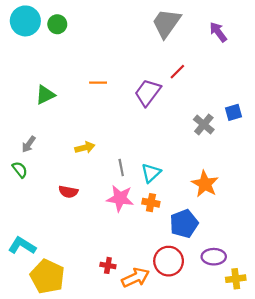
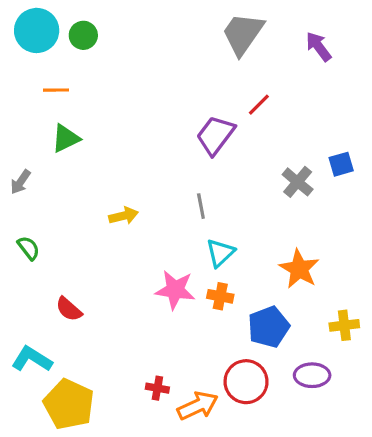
orange line: (98, 83) -> (56, 90), moved
gray arrow: (29, 144) -> (20, 182), moved
gray line: (121, 167) -> (201, 206), moved
red semicircle: (68, 192) -> (69, 309), moved, turned 30
yellow cross: (236, 279) -> (344, 325), moved

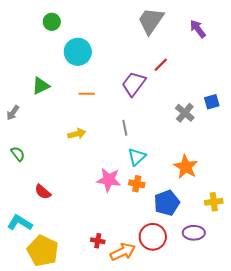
cyan circle: (37, 30) -> (78, 52), moved
orange line: (56, 90) -> (87, 94), moved

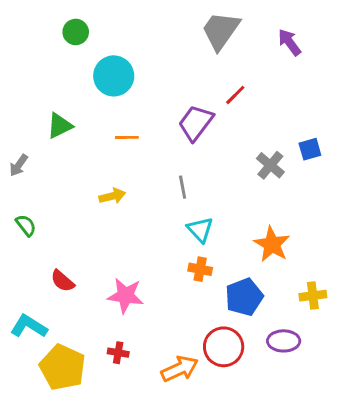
cyan triangle: (137, 157) -> (200, 230), turned -30
pink star: (109, 180) -> (125, 296), moved
red cross: (98, 241) -> (118, 353), moved

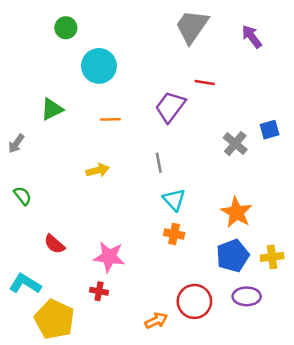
red line: (235, 95) -> (205, 82), turned 54
blue pentagon: (244, 297) -> (233, 256), moved
red cross: (118, 353) -> (99, 291), moved
orange arrow: (180, 369) -> (156, 321), size x0.7

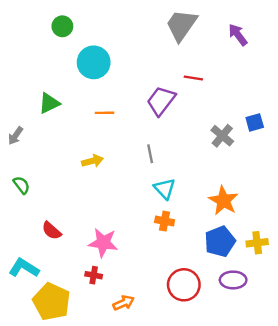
orange arrow: (156, 321) -> (124, 303), moved

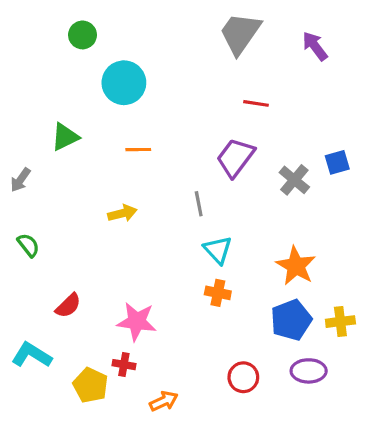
purple trapezoid: (161, 101) -> (235, 158), moved
red semicircle: (52, 231) -> (68, 306), turned -85
red circle: (184, 285) -> (243, 377), size x0.7
yellow pentagon: (52, 302) -> (90, 385), moved, size x0.7

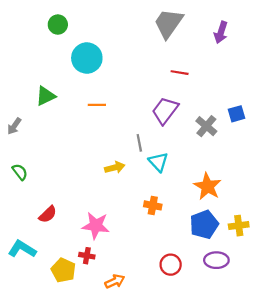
purple arrow: (315, 46) -> (221, 32), turned -125
yellow arrow: (122, 213) -> (115, 167), moved
cyan triangle: (218, 250) -> (158, 162), moved

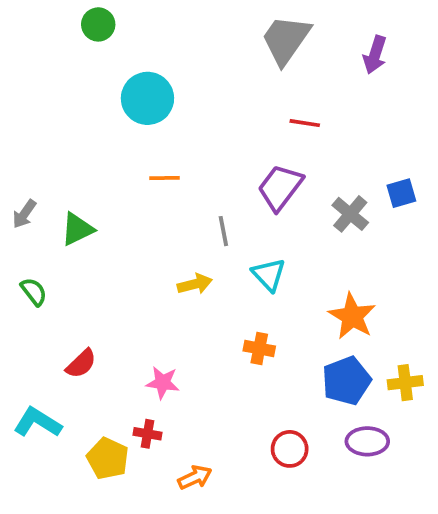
green circle: (58, 25) -> (98, 24), moved
green triangle: (46, 96) -> (77, 229), moved
gray line: (139, 143) -> (223, 231), moved
pink star: (96, 226) -> (163, 383), size x0.7

